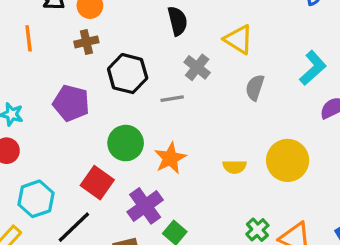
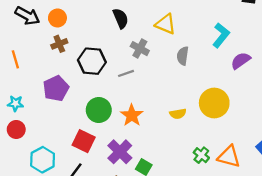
orange line: (29, 38) -> (15, 59), moved
purple pentagon: (71, 103) -> (56, 88), turned -30

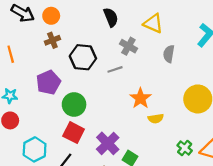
green circle: (99, 110) -> (74, 104), moved
yellow semicircle: (178, 114) -> (156, 119), moved
orange star: (132, 115) -> (140, 98), moved

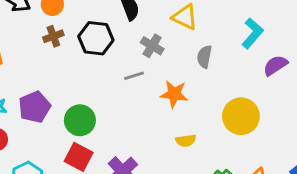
black hexagon: (83, 57) -> (96, 38), moved
purple pentagon: (48, 82) -> (35, 107), moved
orange star: (140, 98) -> (174, 94), moved, turned -30

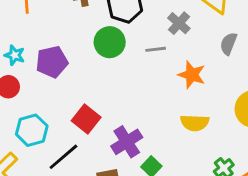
green circle: (80, 120) -> (110, 42), moved
yellow semicircle: (186, 141) -> (195, 123), size x1.4

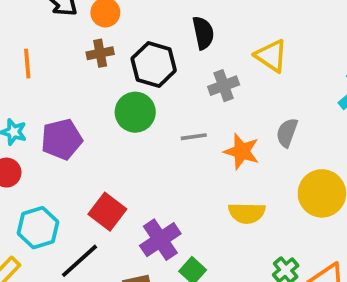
gray cross: (179, 23) -> (224, 86), turned 30
gray semicircle: (228, 44) -> (287, 133), moved
gray line: (156, 49) -> (194, 137), moved

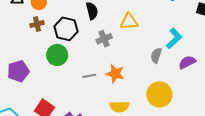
yellow triangle: (271, 56) -> (129, 22), turned -36
gray semicircle: (287, 133) -> (156, 55), moved
gray line: (194, 137) -> (89, 76), moved

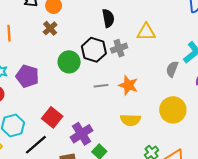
brown cross: (37, 24) -> (50, 28), turned -32
black hexagon: (66, 29) -> (94, 50), moved
purple pentagon: (18, 71) -> (27, 76), turned 30

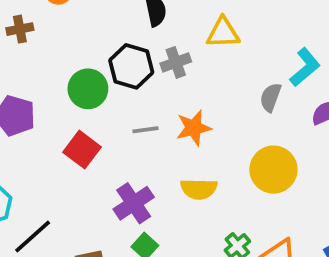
brown cross: (50, 28) -> (20, 29), moved, turned 32
orange star: (128, 85) -> (194, 128), turned -30
red square: (52, 117) -> (82, 150), moved
purple cross: (81, 134) -> (134, 203), moved

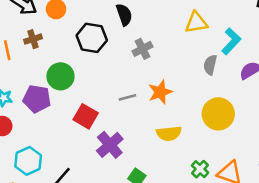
yellow triangle: (223, 33) -> (196, 23), moved
black hexagon: (131, 66) -> (92, 38), moved
green circle: (88, 89) -> (60, 76), moved
purple cross: (134, 203) -> (110, 145), moved

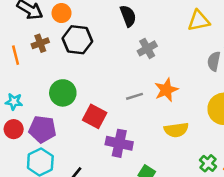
black hexagon: (92, 38) -> (77, 40), moved
green circle: (60, 76) -> (63, 93), moved
purple pentagon: (37, 99) -> (42, 129), moved
purple cross: (110, 145) -> (119, 143), turned -35

